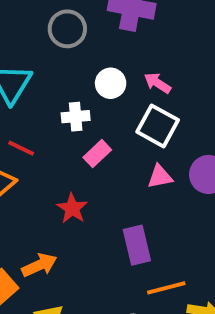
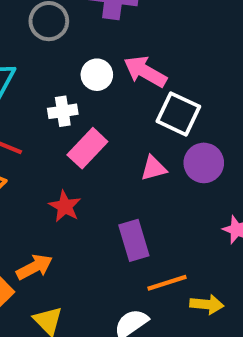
pink arrow: (157, 83) -> (145, 72), size x1.5
white square: (158, 126) -> (178, 114), moved
pink rectangle: (97, 154) -> (87, 148), size x1.4

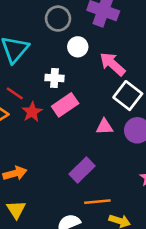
white circle: (97, 75) -> (78, 47), moved
red star: (65, 206) -> (32, 112), moved
purple rectangle: (134, 240) -> (82, 170), turned 50

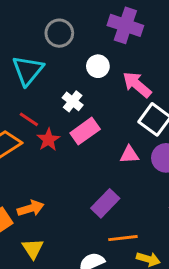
gray circle: (58, 19) -> (59, 33), moved
white cross: (54, 78) -> (73, 101), turned 36

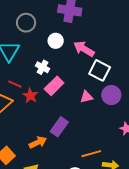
purple rectangle: (105, 203) -> (59, 127), moved
orange arrow: (31, 208) -> (38, 142), moved

